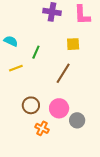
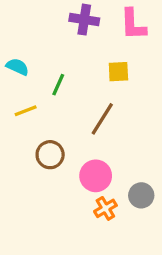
brown circle: (31, 105) -> (50, 155), moved
gray circle: (77, 120) -> (141, 195), moved
orange cross: (42, 128) -> (105, 208), moved, turned 32

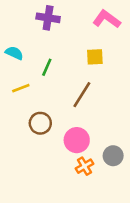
purple cross: (84, 20) -> (48, 18), moved
pink L-shape: (133, 24) -> (107, 19), turned 128

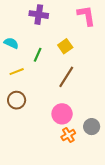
pink L-shape: (107, 19) -> (86, 16), turned 45
yellow square: (95, 57) -> (65, 46), moved, turned -32
brown circle: (40, 123) -> (17, 100), moved

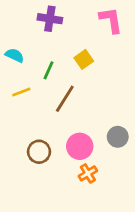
brown line: (66, 77) -> (65, 99), moved
brown circle: (17, 100) -> (39, 152), moved
gray circle: (92, 127) -> (118, 137), moved

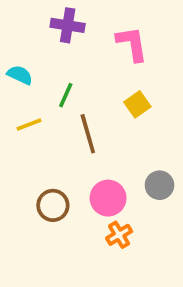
pink L-shape: (111, 20) -> (132, 44), moved
yellow square: (84, 59) -> (137, 104), moved
brown line: (65, 99) -> (88, 134), turned -48

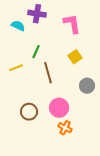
cyan semicircle: (20, 75) -> (18, 26), moved
gray circle: (159, 185) -> (87, 86), moved
orange cross: (119, 235) -> (65, 128), turned -32

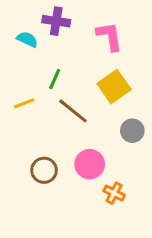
yellow square: (75, 57) -> (114, 87), size x1.5
brown line: (48, 73) -> (73, 111), turned -35
orange cross: (65, 128) -> (114, 193), moved

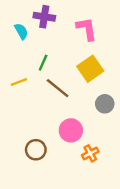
cyan semicircle: (27, 39) -> (21, 31), turned 35
brown circle: (44, 170) -> (36, 150), moved
orange cross: (114, 193) -> (90, 153), turned 35

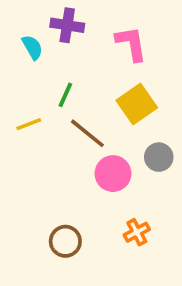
pink circle: (71, 130) -> (113, 174), moved
brown circle: (36, 150) -> (65, 241), moved

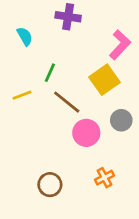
purple cross: (67, 25) -> (68, 17), moved
pink L-shape: (131, 44) -> (120, 45), moved, turned 52

